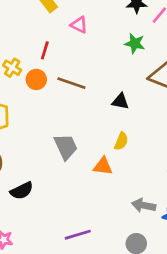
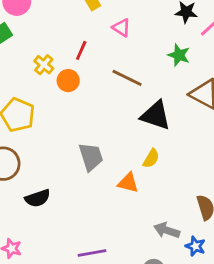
brown line: (71, 83) -> (127, 78), moved
black triangle: (120, 101) -> (156, 115), size x1.6

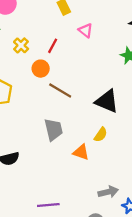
yellow cross: (44, 65) -> (21, 45), moved
brown line: (127, 78) -> (60, 91), moved
gray arrow: (167, 230) -> (108, 192), turned 144

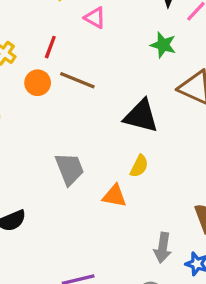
brown line: (60, 91) -> (77, 80), moved
gray arrow: (108, 192) -> (163, 248), turned 120

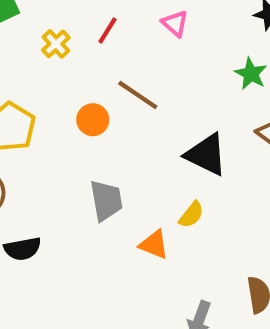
red line: (50, 47) -> (108, 30), moved
orange circle: (38, 83) -> (93, 120), moved

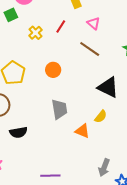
brown line: (138, 95) -> (90, 49), moved

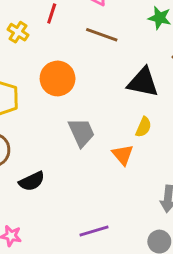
orange circle: (53, 70) -> (58, 78), size x1.5
orange triangle: (82, 131) -> (123, 155), turned 42

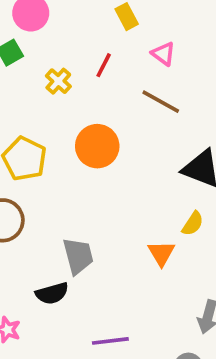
gray trapezoid: (81, 132) -> (78, 256), moved
black semicircle: (32, 181) -> (52, 293), moved

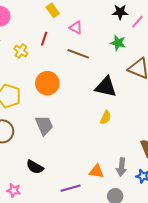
orange triangle: (161, 253) -> (96, 171), moved, turned -42
gray trapezoid: (78, 256) -> (44, 125), moved
black semicircle: (52, 293) -> (35, 167), turned 54

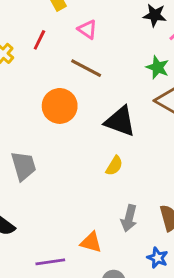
green star: (118, 43) -> (158, 67), moved
orange circle: (47, 83) -> (60, 106), moved
gray arrow: (122, 167) -> (129, 218), moved

